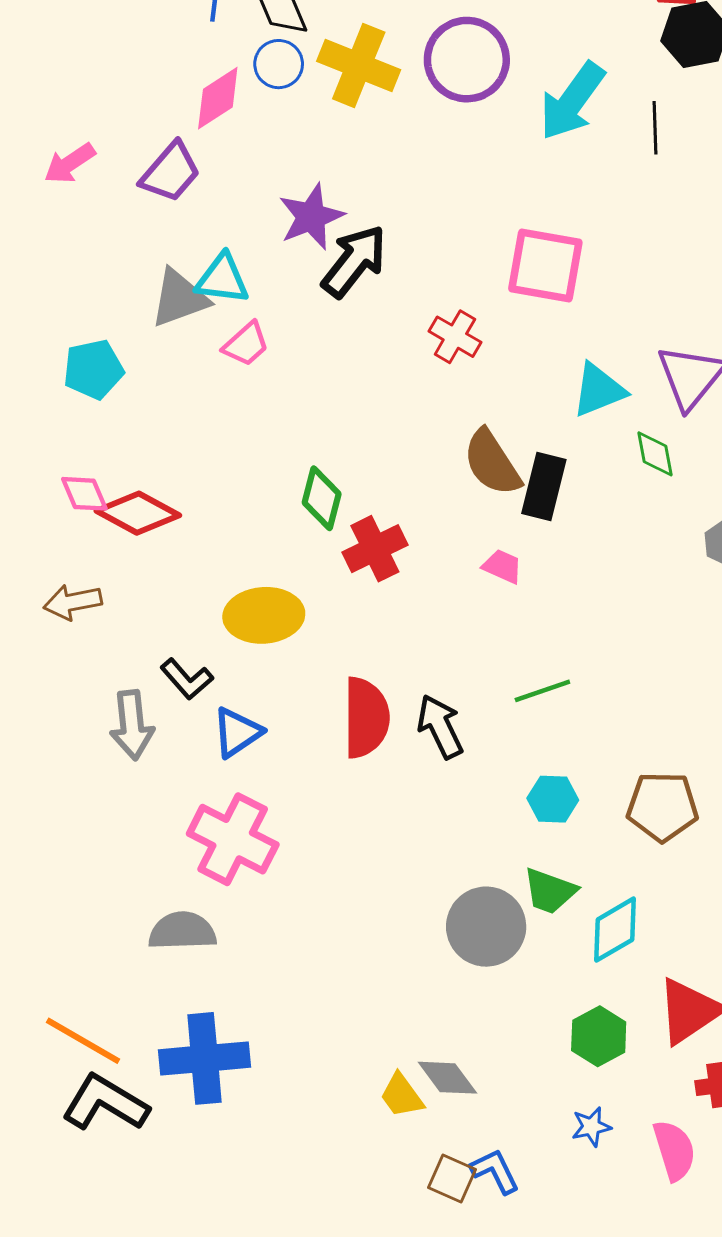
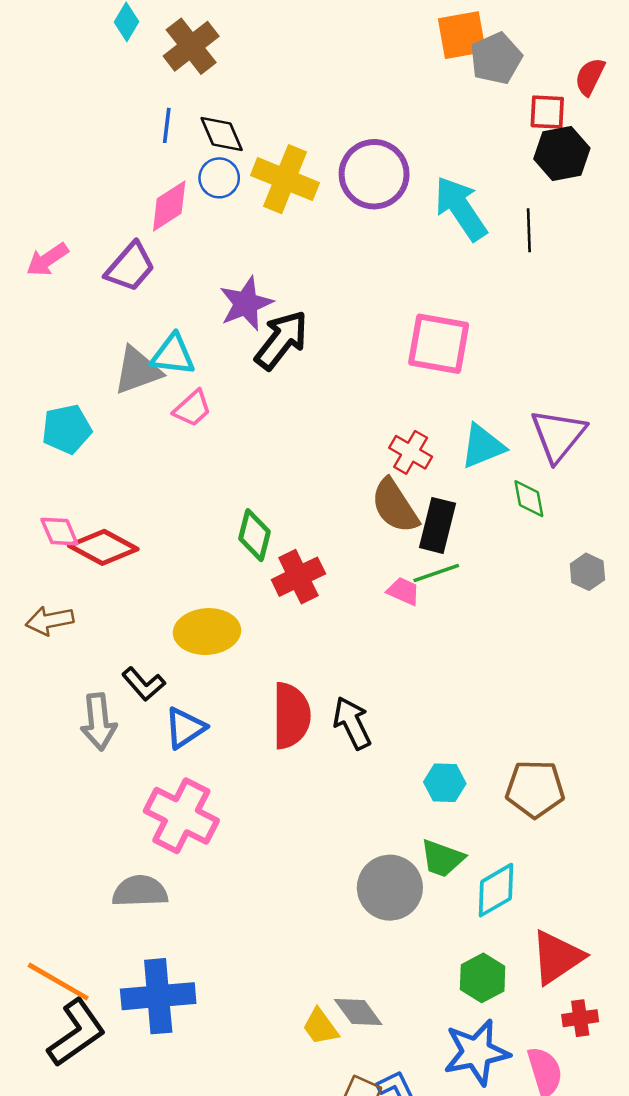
cyan arrow: (572, 101) -> (461, 208), turned 110
red cross: (455, 337) -> (411, 452), moved
green line: (542, 691) -> (436, 573), moved
black L-shape: (105, 1103) -> (76, 1033), turned 114
blue star: (591, 1127) -> (476, 1052), size x2.0

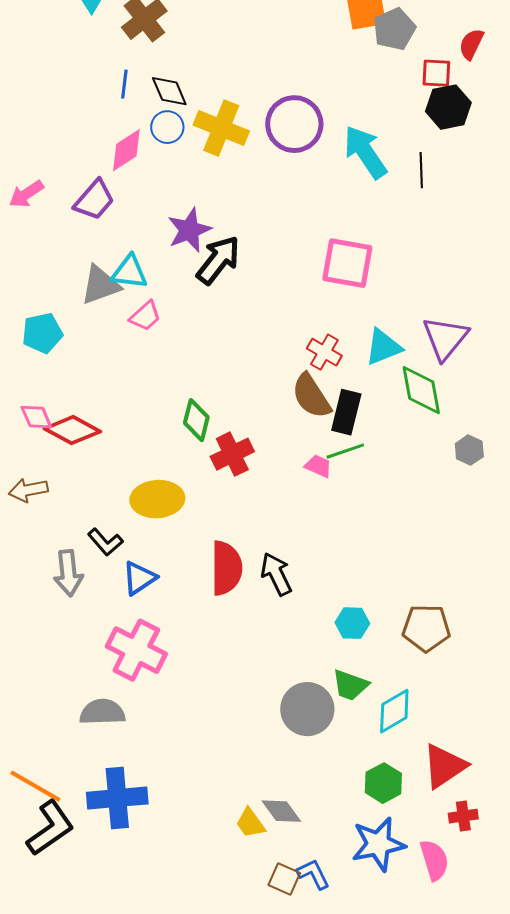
green diamond: (529, 499) -> (421, 390), size x1.6

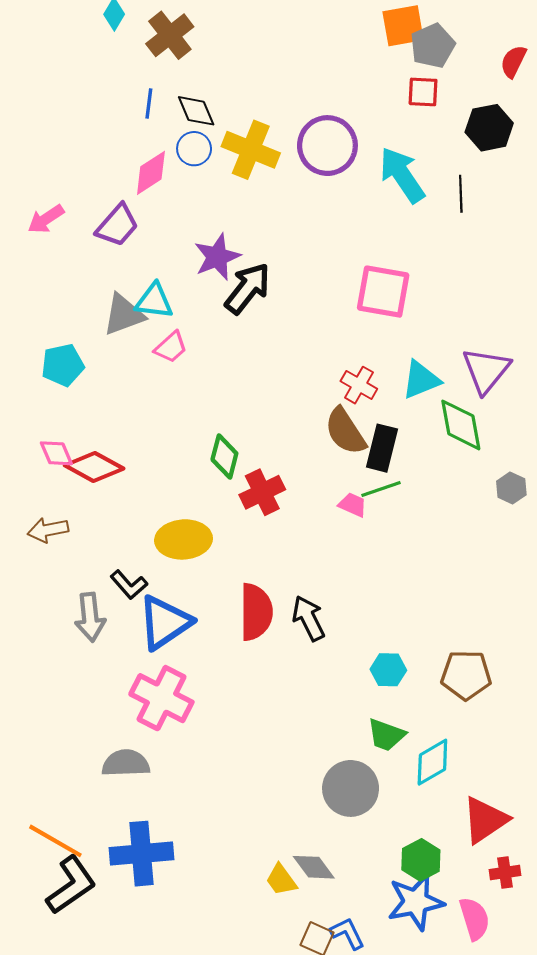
red square: (436, 73) -> (423, 92), moved
blue triangle: (139, 578) -> (165, 622), size x1.5
gray circle: (307, 709) -> (351, 788), moved
green hexagon: (383, 783) -> (421, 860), moved

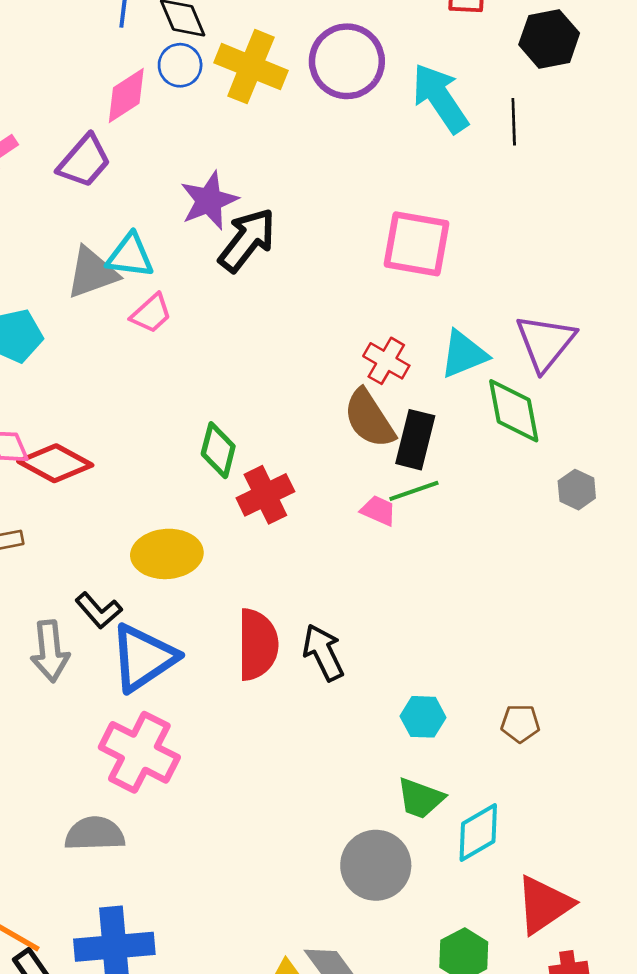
brown pentagon: (466, 675) -> (520, 723), size x0.6

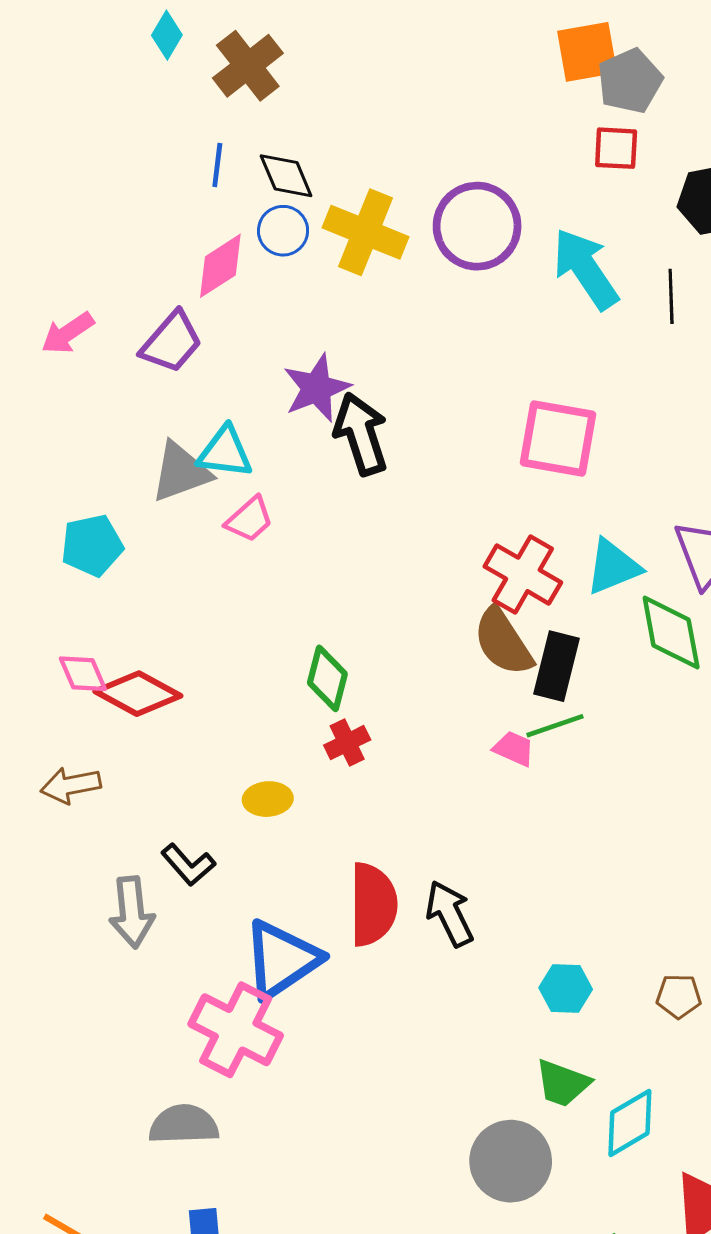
black arrow: (247, 240) -> (361, 434), turned -56
red cross: (386, 361) -> (523, 574), size x1.4
red cross: (265, 495) -> (347, 743), moved, size x0.7
yellow ellipse: (167, 554) -> (268, 799), size x0.6
blue triangle: (143, 658) -> (281, 959), moved

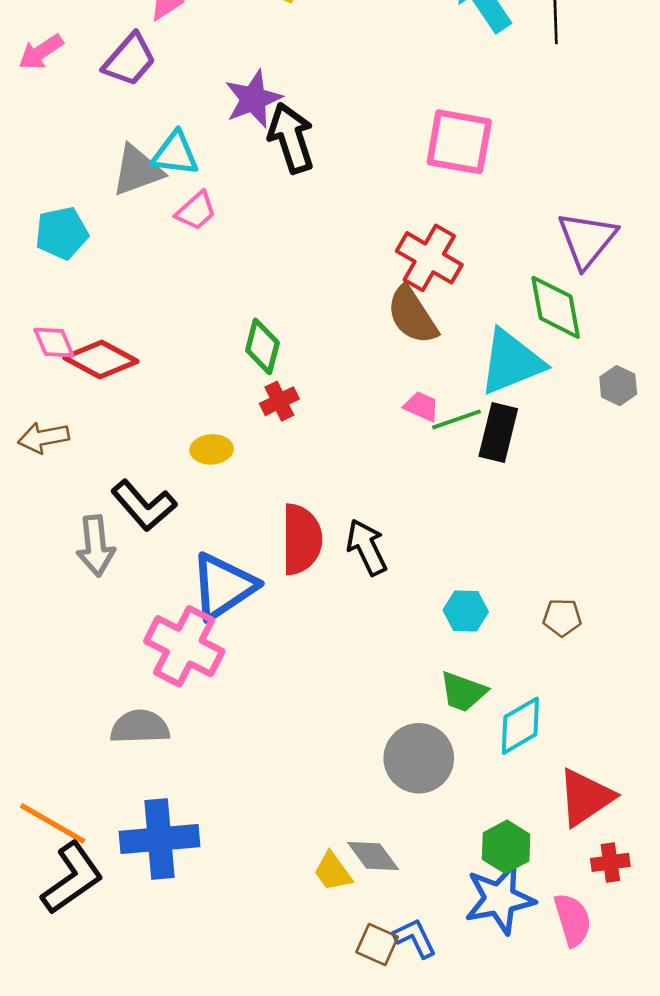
cyan triangle: (613, 567) -> (511, 362), moved, size x1.4
black rectangle: (556, 666) -> (498, 432), moved
green line: (555, 726) -> (457, 419), moved
black L-shape: (188, 865) -> (144, 505), size x1.4

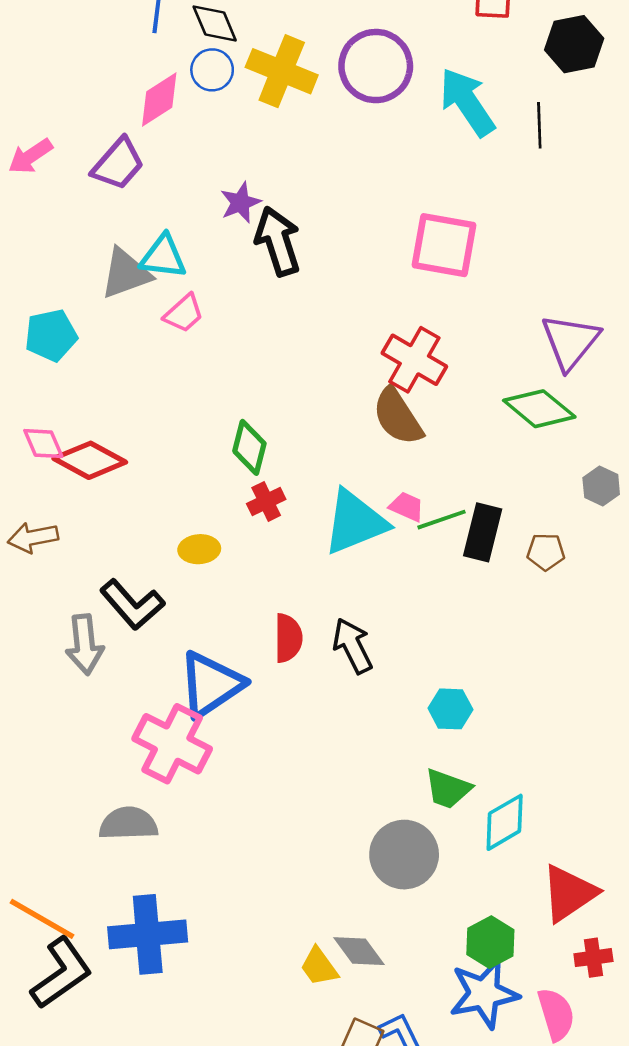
purple star: (253, 99) -> (240, 203), size x0.7
green diamond: (556, 307) -> (539, 409), turned -40
cyan triangle: (511, 362) -> (355, 522), moved
red semicircle: (302, 539) -> (288, 638), size x0.7
brown pentagon: (562, 617) -> (546, 552), moved

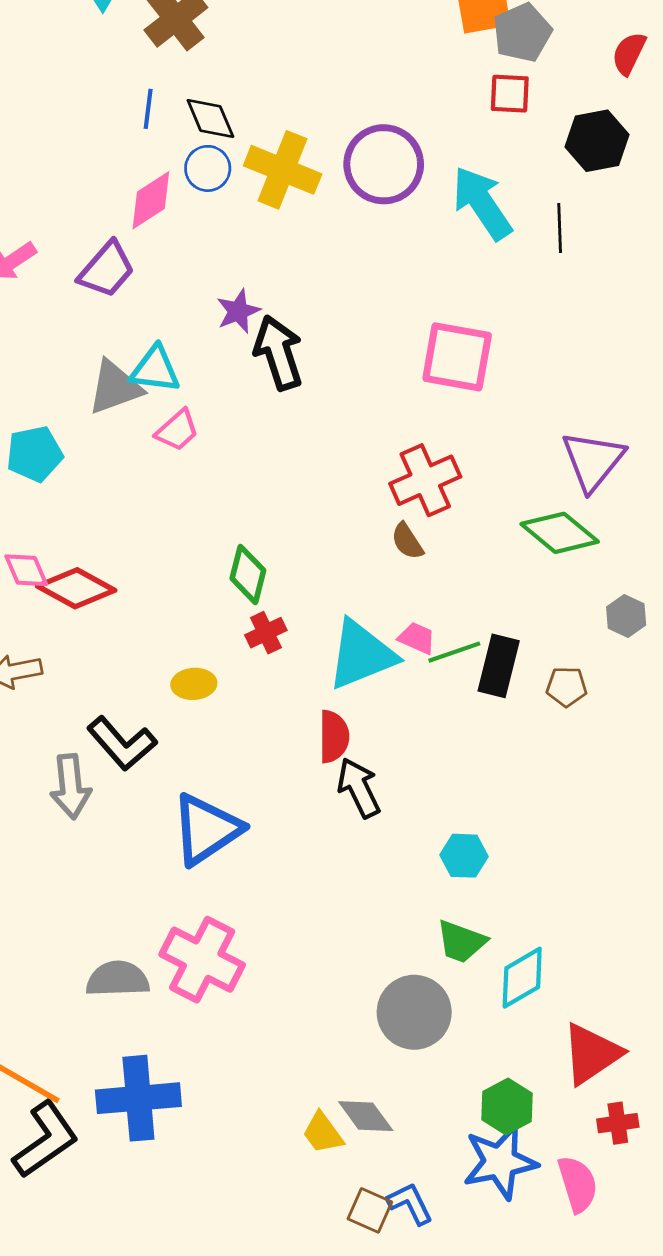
red cross: (414, 360) -> (425, 480), turned 36
brown semicircle: (398, 416) -> (407, 541), size x0.6
red semicircle: (288, 638) -> (334, 737), moved
pink cross: (172, 744) -> (202, 960), moved

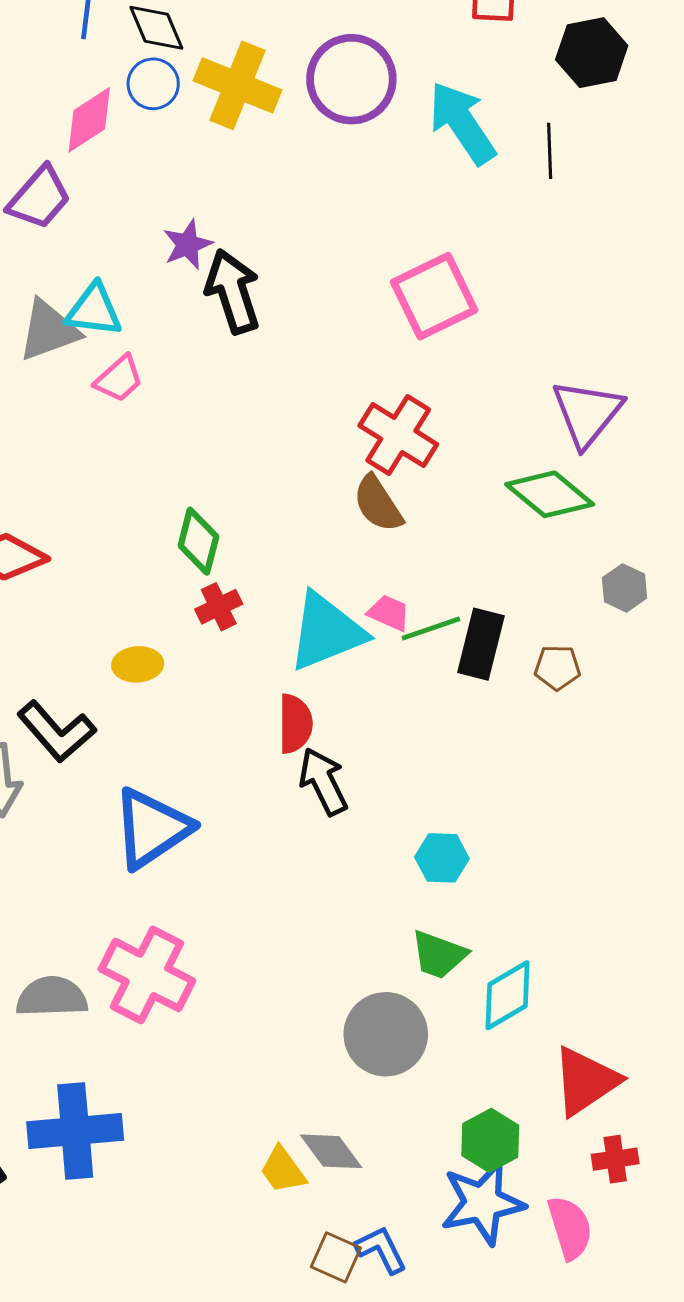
pink square: (457, 357) -> (434, 296), turned -36
red cross: (425, 480) -> (398, 435), turned -34
brown semicircle: (407, 541) -> (378, 504), size x1.4

